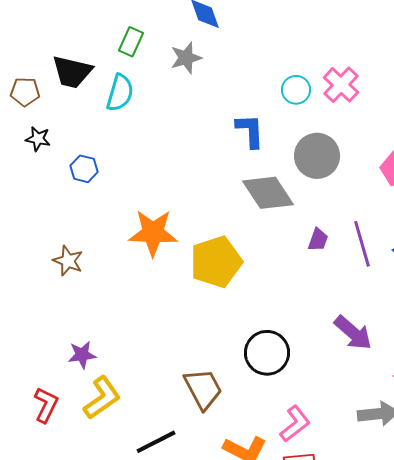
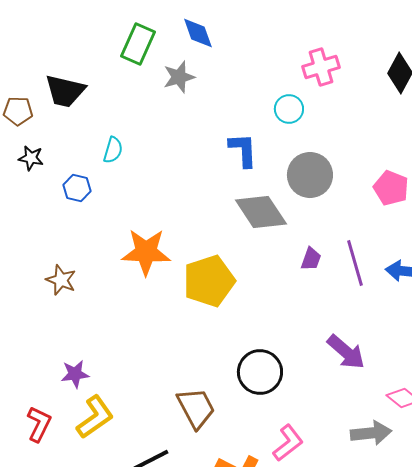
green rectangle: (131, 42) -> (138, 44), moved, size x1.4
pink cross: (341, 85) -> (321, 67), moved, turned 30
cyan semicircle: (120, 93) -> (113, 150), moved, size x0.7

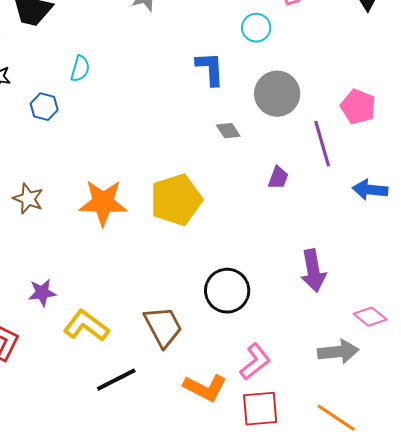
gray diamond: (261, 212) -> (228, 131), size x0.5
orange star: (146, 252) -> (103, 203), moved
purple line: (355, 263) -> (322, 144), moved
purple arrow: (346, 352) -> (313, 271), turned 39
yellow L-shape: (95, 417) -> (86, 326), moved, turned -108

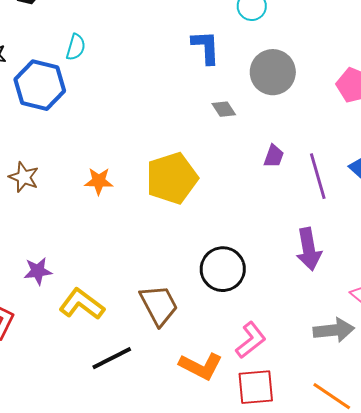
blue hexagon: (44, 107) -> (40, 85), size x1.8
purple line: (322, 144) -> (318, 176), moved
orange star: (103, 203) -> (99, 181), size x0.6

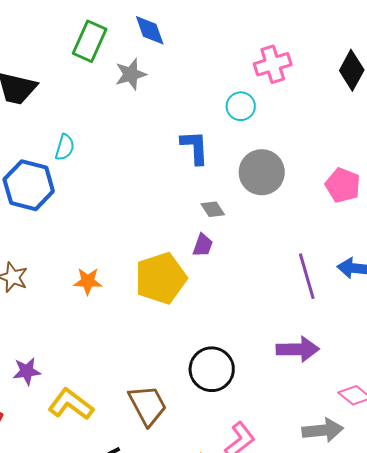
purple trapezoid: (274, 156) -> (203, 245), moved
purple arrow: (309, 249) -> (298, 349), turned -81

